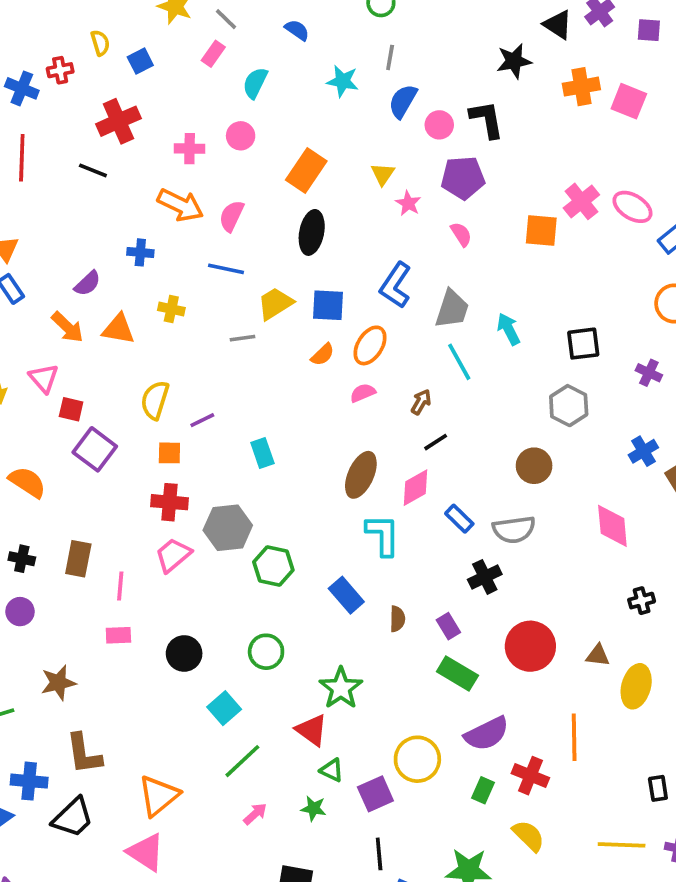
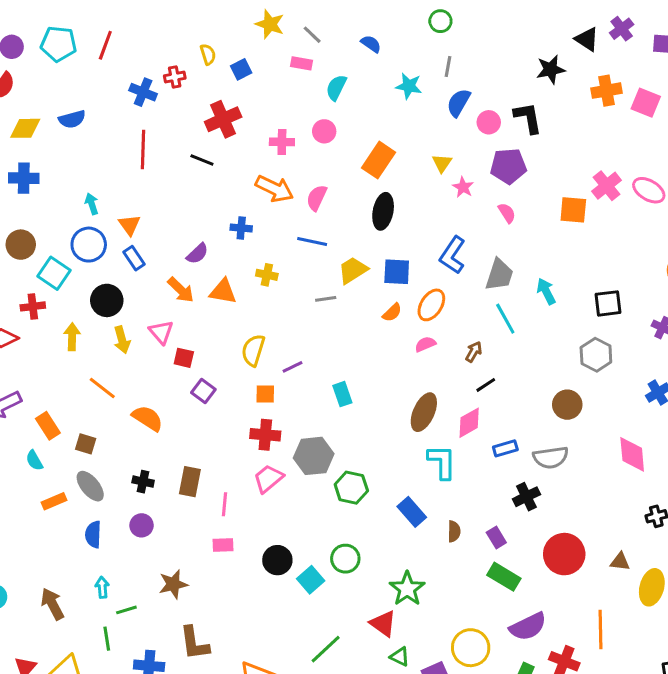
pink rectangle: (213, 54) -> (302, 63), turned 65
purple square: (95, 449) -> (203, 391), size x0.7
blue rectangle: (459, 519) -> (505, 448), turned -60
cyan square: (224, 708) -> (311, 580), moved

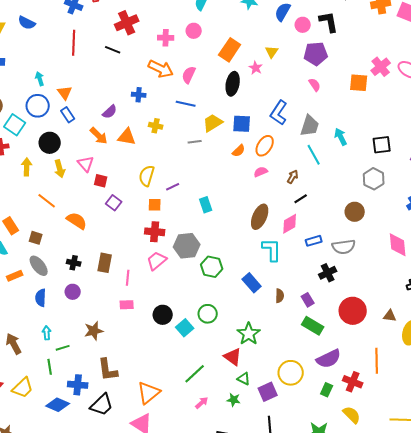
blue semicircle: (72, 119) -> (27, 23), turned 42
pink star: (463, 187) -> (256, 68), moved

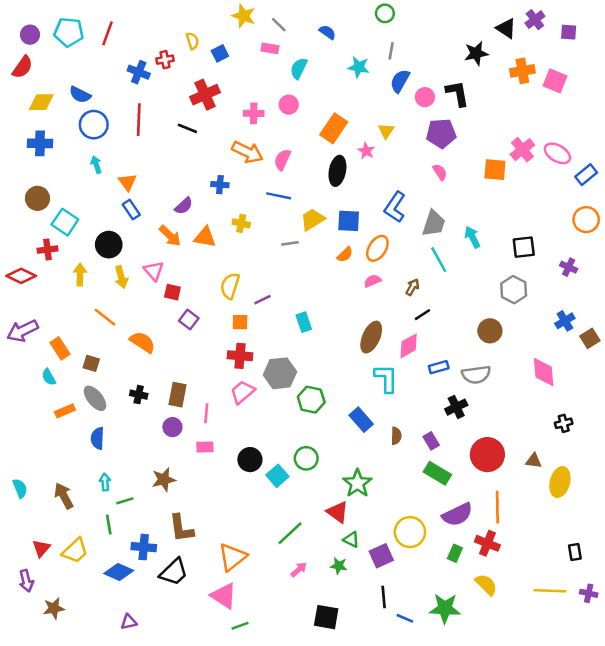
blue circle: (38, 106) -> (94, 125), moved
purple circle: (73, 292) -> (172, 427), moved
orange line: (377, 361) -> (497, 507), moved

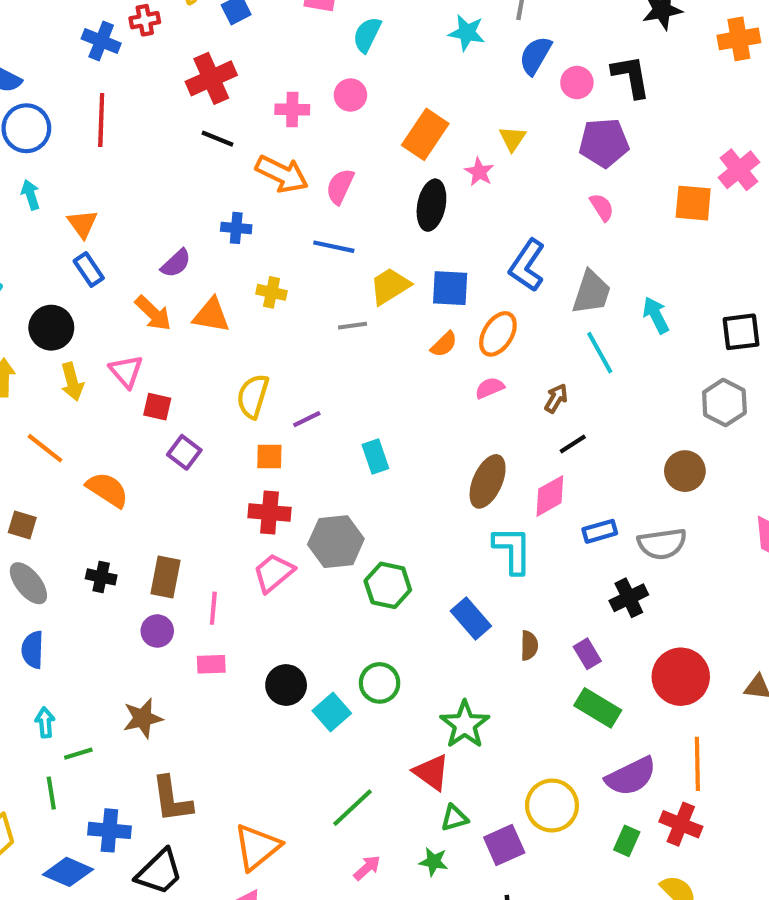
black line: (187, 128) -> (217, 139), moved
green triangle: (351, 540) -> (454, 818), turned -42

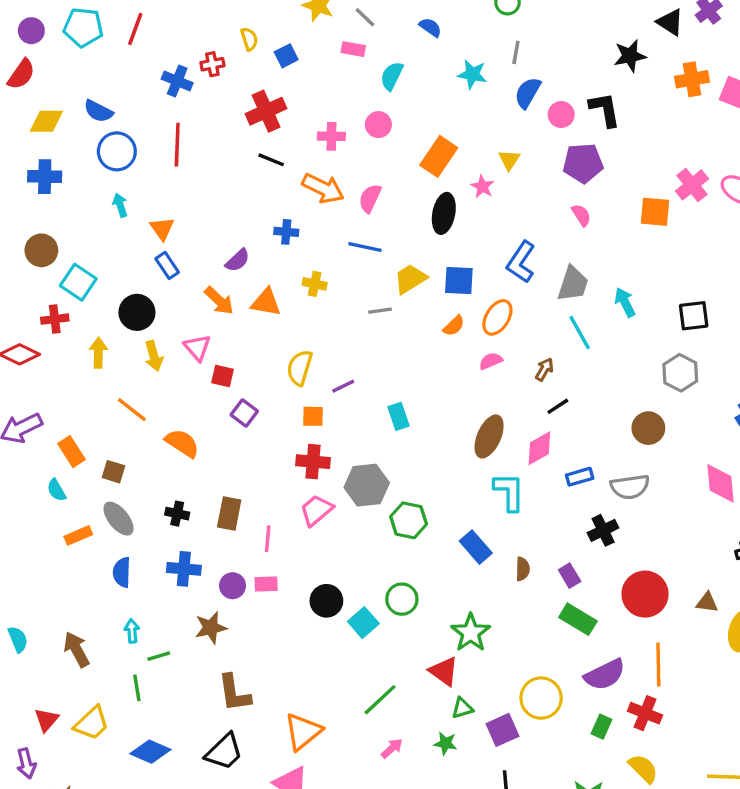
purple circle: (157, 631) -> (233, 586), moved
blue cross: (109, 830) -> (184, 569), moved

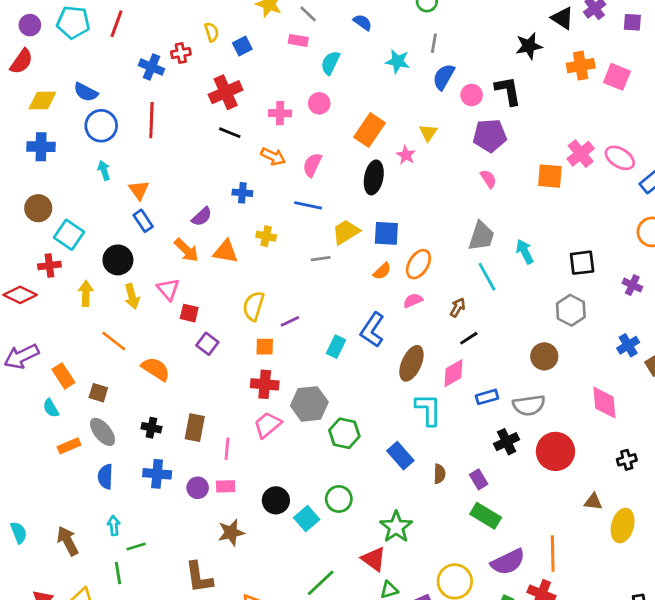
orange arrow: (323, 188) -> (273, 156), size x0.7
blue L-shape: (521, 262) -> (372, 330), moved
cyan rectangle: (399, 416) -> (336, 347), turned 45
red circle: (645, 594) -> (555, 451), moved
brown star: (211, 628) -> (231, 533), moved

